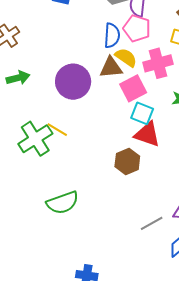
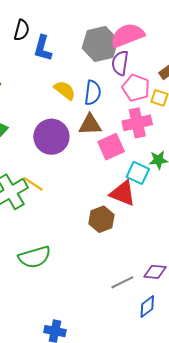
pink pentagon: (137, 28) -> (136, 88), moved
yellow semicircle: (126, 57) -> (65, 90), moved
cyan square: (142, 113) -> (138, 173), moved

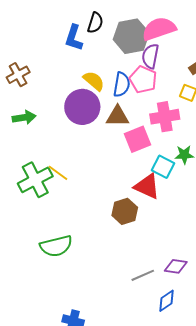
black semicircle: (22, 30) -> (95, 23), moved
pink pentagon: (136, 88) -> (143, 80), moved
purple circle: (51, 137) -> (82, 107), moved

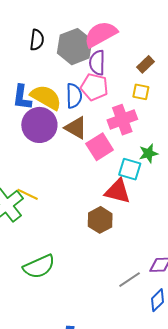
blue L-shape: (74, 38) -> (22, 97), moved
yellow semicircle: (94, 81) -> (46, 97), size x1.4
brown triangle: (118, 116) -> (76, 128), turned 40

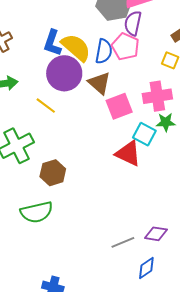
pink cross: (122, 120) -> (157, 96), moved
yellow line: (28, 194) -> (46, 106), moved
brown hexagon: (100, 220) -> (53, 173), moved

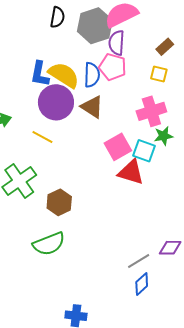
pink square: (119, 106) -> (118, 147), moved
blue diamond: (146, 268) -> (142, 284), moved

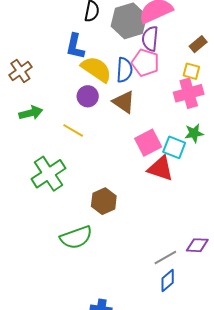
blue L-shape: (40, 74) -> (75, 46), moved
purple circle: (56, 102) -> (88, 96), size x0.6
pink cross: (151, 111) -> (189, 93), moved
brown hexagon: (59, 202) -> (104, 201), moved

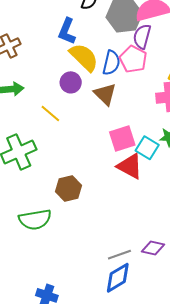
blue diamond: (168, 280) -> (118, 278), size x1.4

